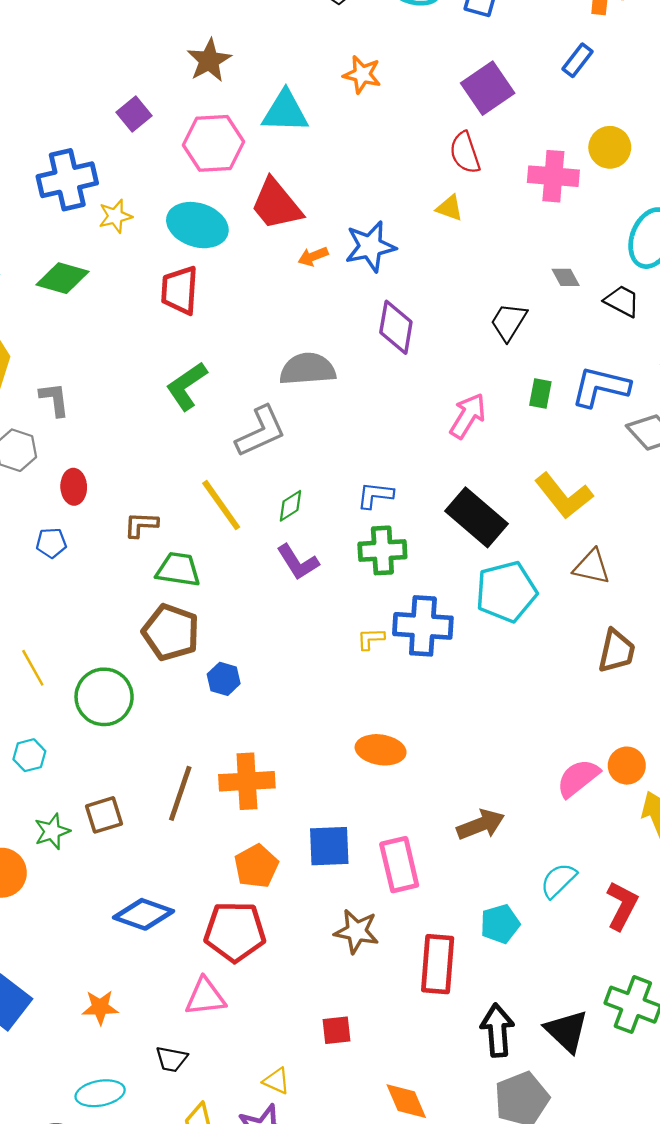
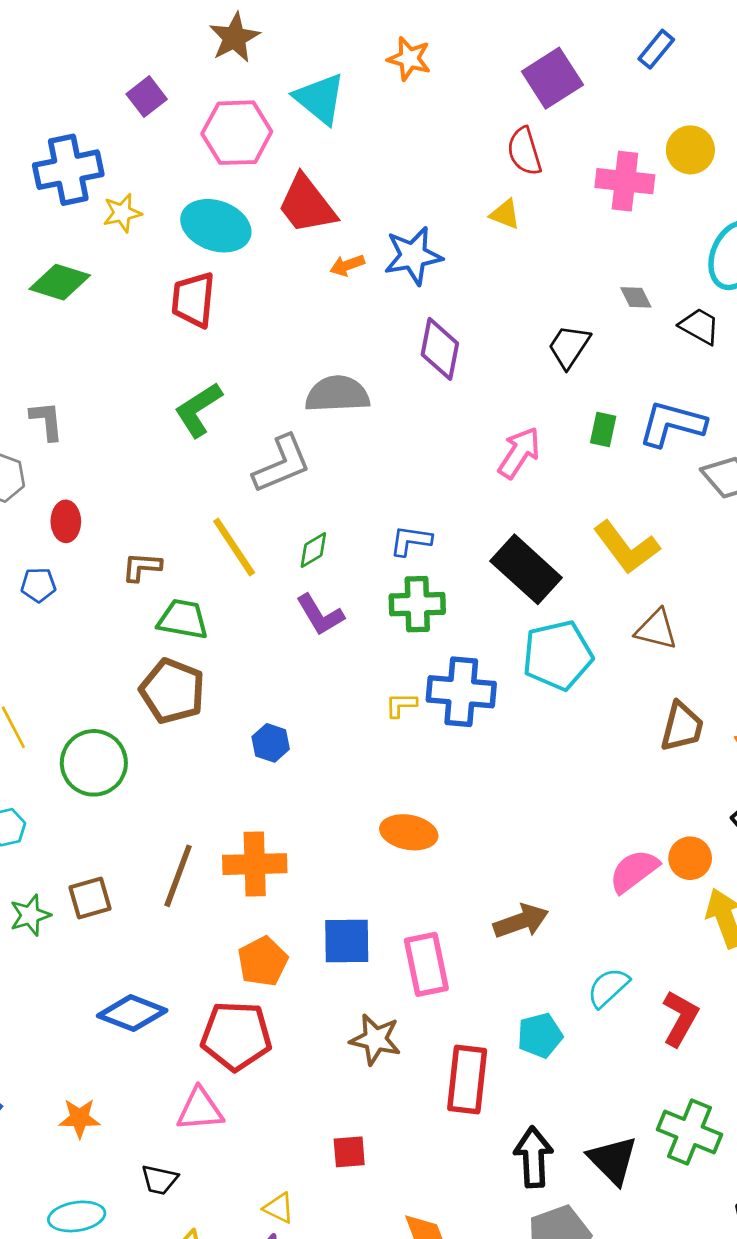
cyan triangle: (285, 112) -> (320, 99), turned 36
blue hexagon: (224, 679) -> (271, 743), moved

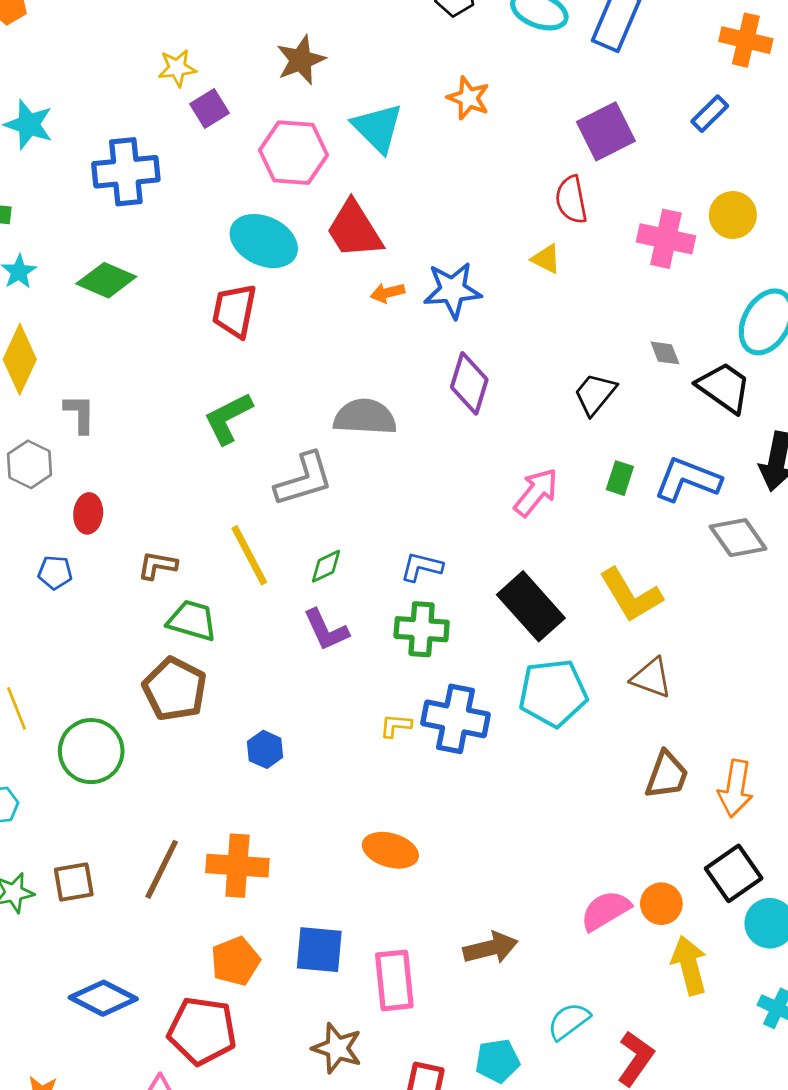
yellow star: (122, 213) -> (177, 68), moved
black trapezoid: (699, 326) -> (724, 387), size x1.4

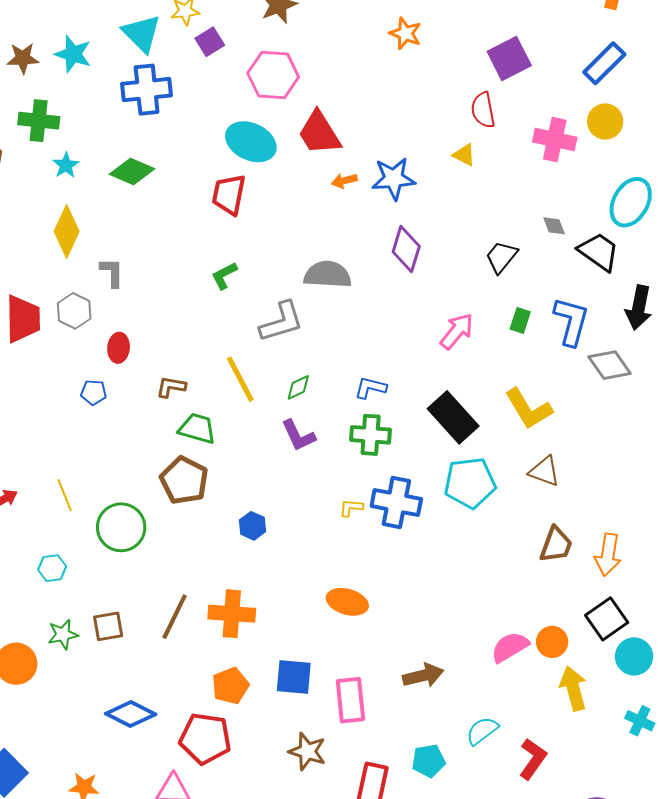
blue rectangle: (710, 114) -> (604, 63), moved, size x1.5
cyan triangle: (378, 128) -> (142, 33), moved
green L-shape: (228, 418) -> (224, 276), size x0.7
blue L-shape: (687, 480) -> (571, 321), turned 84

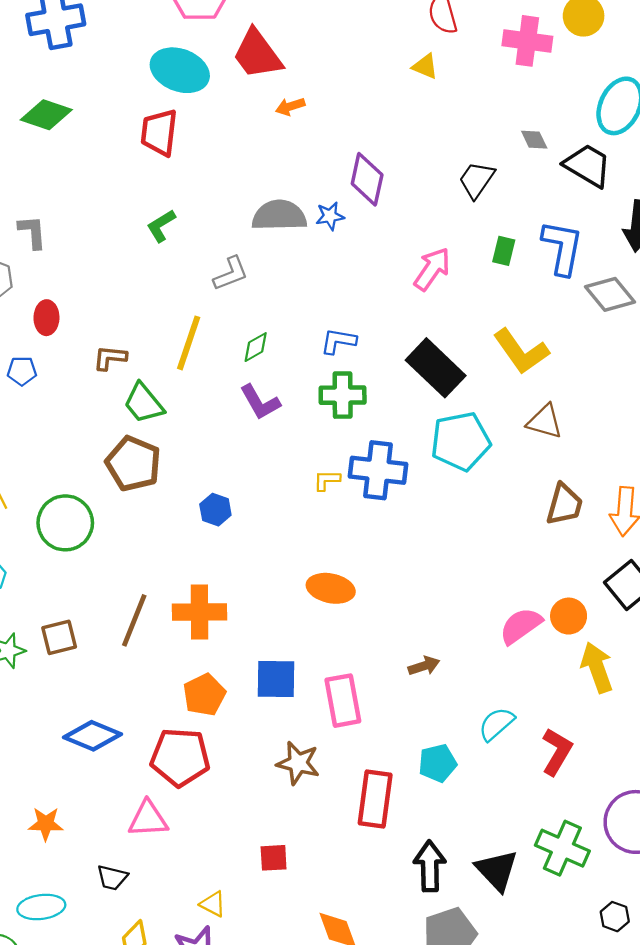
blue star: (394, 179) -> (330, 216), moved, size x0.6
gray L-shape: (281, 322) -> (231, 274), size x0.7
yellow line: (240, 379) -> (189, 343), turned 51
green trapezoid: (197, 428) -> (144, 403), turned -141
brown arrow: (423, 675) -> (424, 666), size x0.7

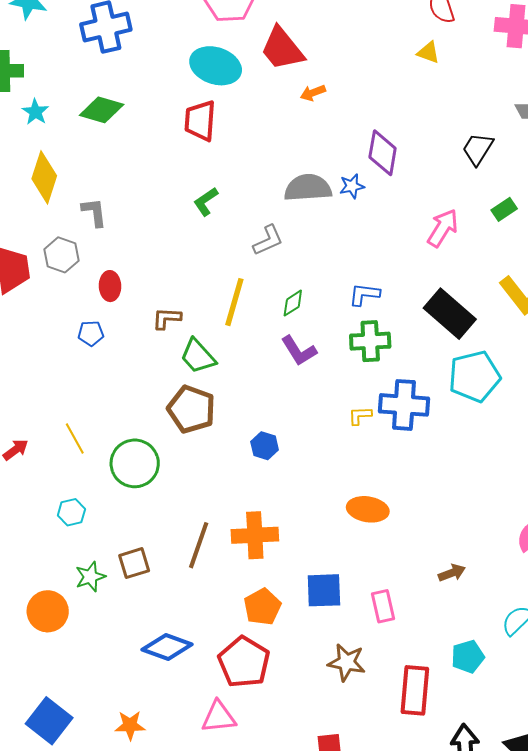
green rectangle: (504, 251) -> (504, 209), turned 45
pink rectangle: (343, 701) -> (383, 606), size x0.7
red pentagon: (180, 757) -> (244, 662), turned 30

